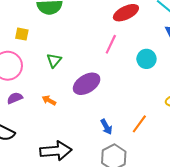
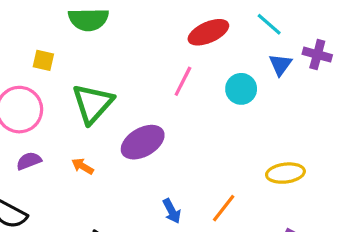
cyan circle: (146, 59) -> (241, 89), moved
green triangle: (54, 60) -> (93, 104), size x1.8

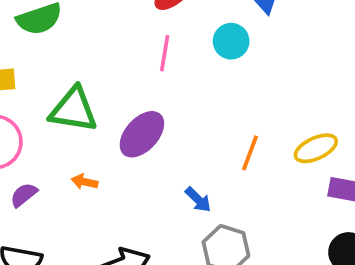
green triangle: (93, 104) -> (73, 110), turned -45
yellow ellipse: (285, 173) -> (316, 148), moved
orange line: (224, 208) -> (250, 153), moved

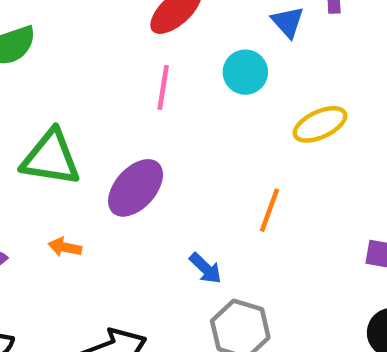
yellow ellipse: (316, 148) -> (320, 124), moved

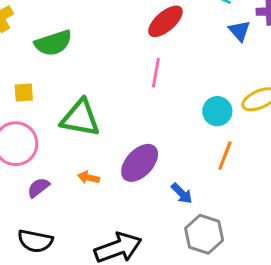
cyan circle: (245, 72) -> (217, 111), moved
purple ellipse: (136, 188) -> (140, 163), moved

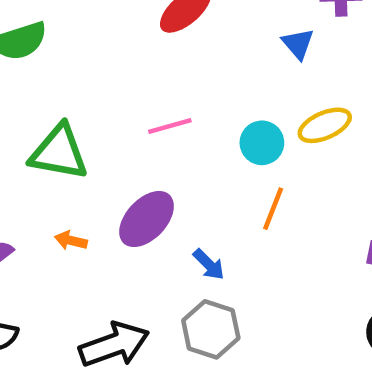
blue triangle: (239, 31) -> (298, 44), moved
pink line: (156, 73) -> (170, 126), moved, turned 64
gray hexagon: (204, 234) -> (211, 329), moved

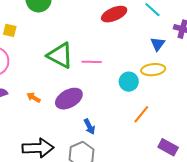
yellow ellipse: (325, 125) -> (153, 70), moved
green triangle: (59, 152) -> (60, 55), moved
orange line: (273, 209) -> (141, 114), moved

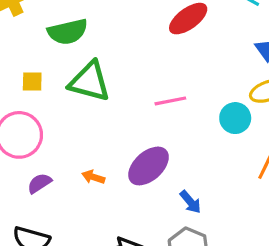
green triangle: (60, 55) -> (90, 82), moved

